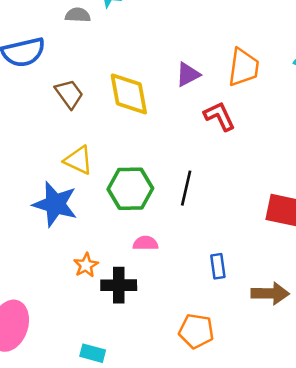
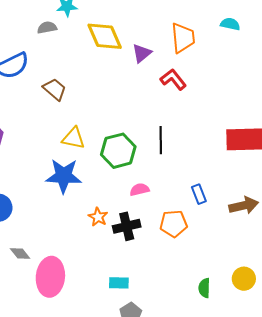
yellow diamond: (129, 94) -> (105, 36), moved
orange pentagon: (196, 331) -> (174, 224), moved

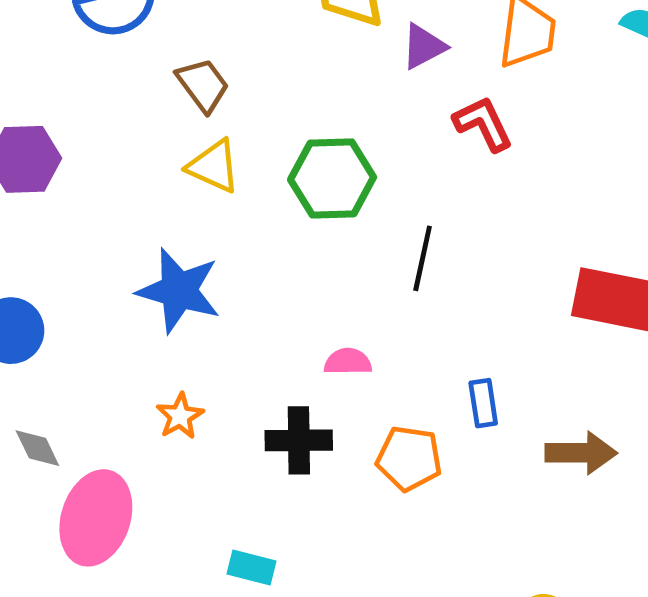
yellow triangle: (73, 138) -> (214, 166), moved
green hexagon: (118, 151) -> (332, 178), moved
orange star: (98, 217) -> (180, 416), moved

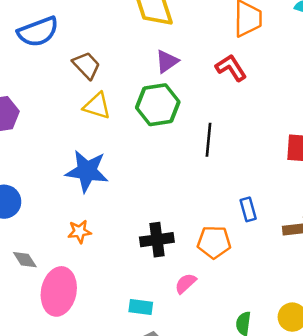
purple triangle: (424, 46) -> (167, 61), moved
pink semicircle: (348, 362) -> (186, 283), moved, turned -35
orange star: (180, 416) -> (80, 232), moved, turned 30

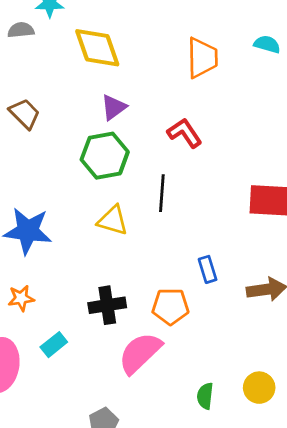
red L-shape: (231, 68) -> (185, 133), moved
yellow triangle: (97, 106) -> (113, 220), moved
pink semicircle: (186, 283) -> (140, 353), size x1.8
cyan rectangle: (141, 307) -> (54, 345), moved, turned -45

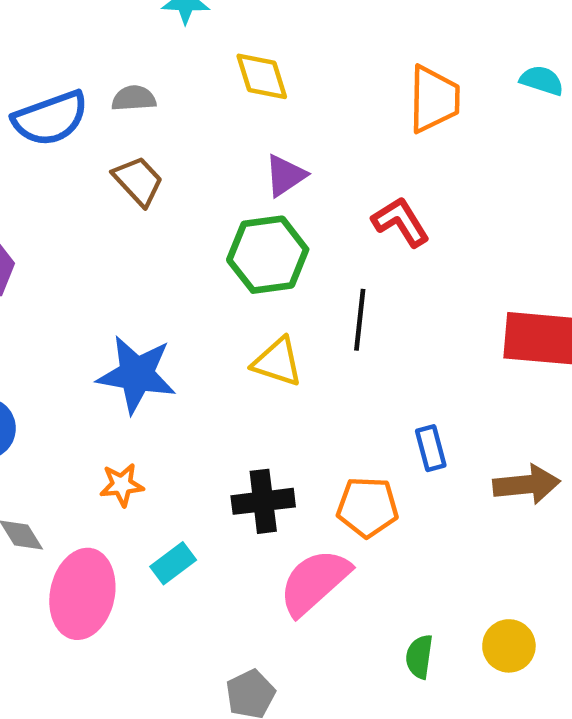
gray semicircle: (21, 30) -> (134, 98), moved
yellow diamond: (97, 48) -> (262, 76), size x0.7

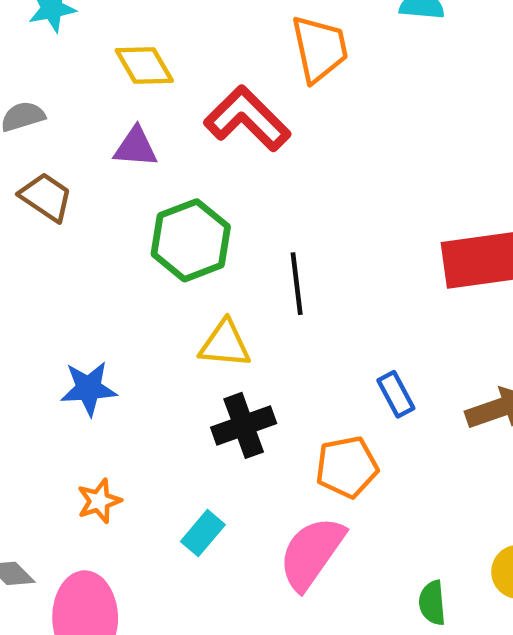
purple triangle: (285, 176) -> (136, 147), moved, turned 51
red L-shape: (401, 222) -> (247, 118), moved, size x1.4
blue star: (137, 374) -> (89, 388), size x0.7
black cross: (263, 501) -> (244, 425), moved
cyan rectangle: (173, 563) -> (203, 533), moved

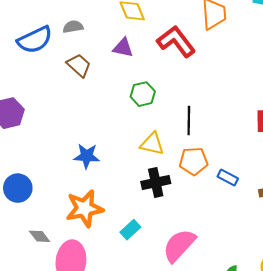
green hexagon: (191, 240) -> (143, 94), size x0.7
blue rectangle: (396, 394) -> (228, 178), turned -42
orange pentagon: (347, 467) -> (194, 161), moved
orange star: (99, 501) -> (85, 208), size x1.8

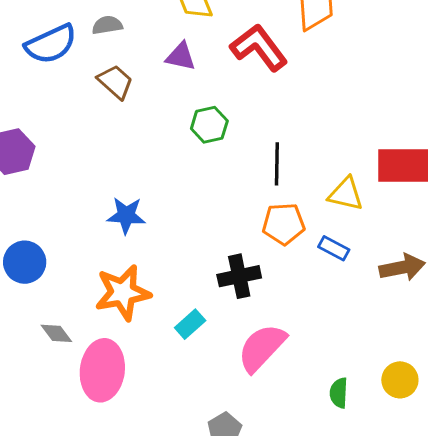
yellow triangle: (152, 144) -> (346, 194), moved
black cross: (156, 183) -> (239, 276), moved

